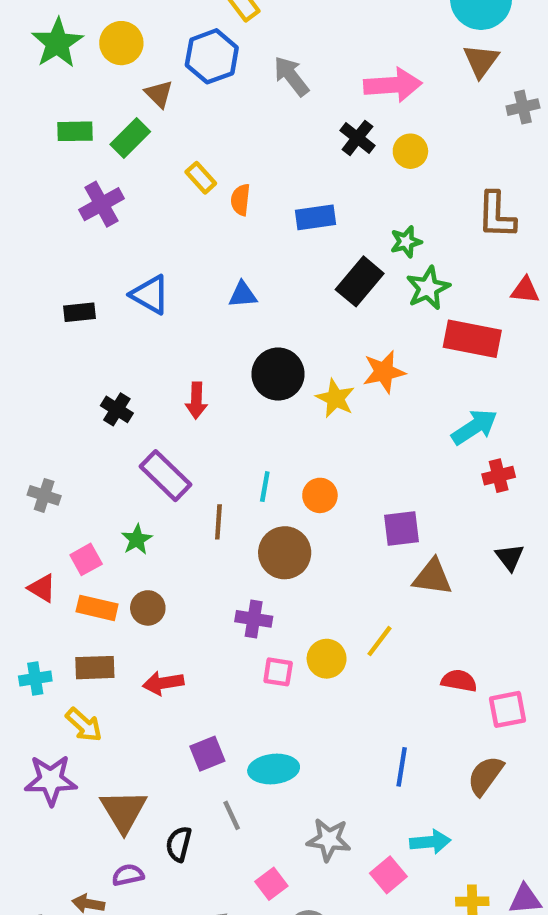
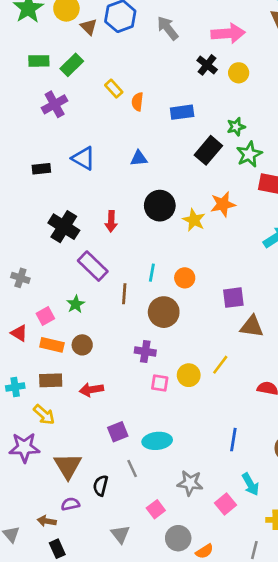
brown triangle: (159, 94) -> (89, 27), moved
black cross: (117, 409) -> (64, 227), size x1.6
cyan arrow: (430, 842) -> (250, 484), turned 65

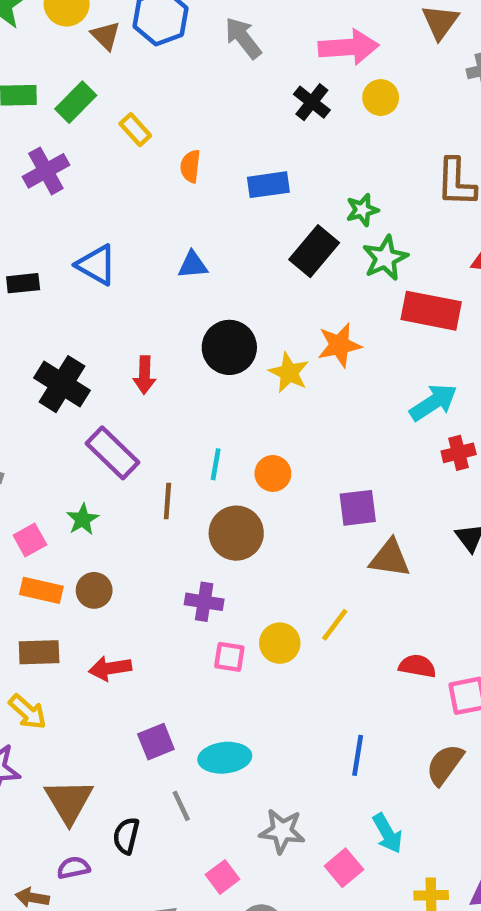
yellow circle: (239, 73) -> (381, 98), moved
yellow rectangle: (114, 89) -> (135, 130), moved

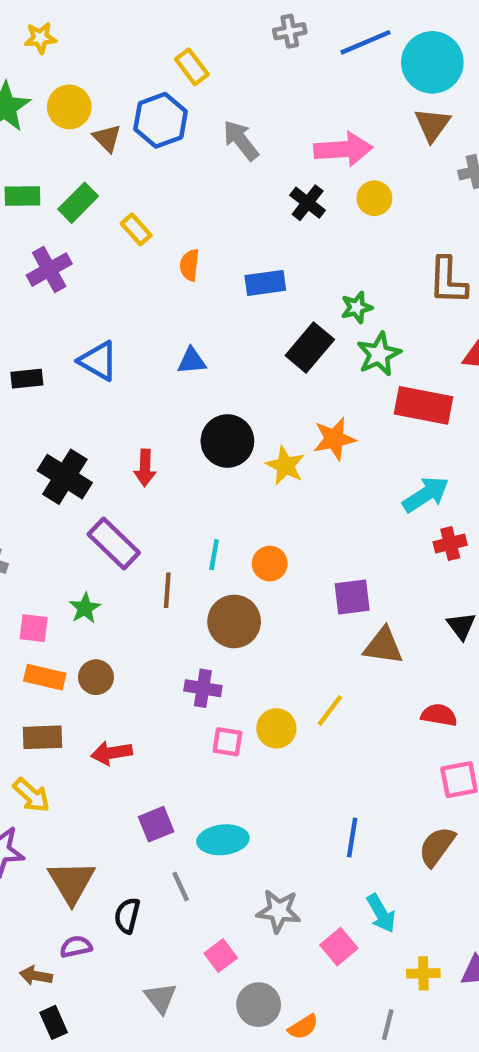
pink square: (30, 540) -> (34, 628), turned 36
red semicircle: (417, 666) -> (439, 715), moved

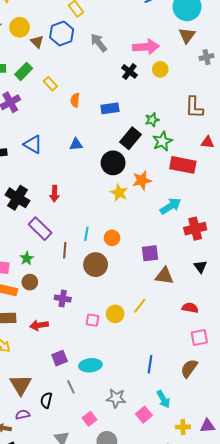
black circle: (227, 441) -> (113, 163), moved
cyan arrow: (426, 495) -> (171, 206), moved
red cross: (450, 544) -> (195, 229), size x1.5
brown circle: (96, 677) -> (30, 282), moved
purple cross: (203, 688) -> (63, 299), moved

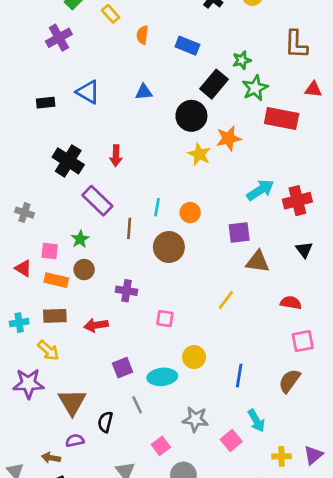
blue rectangle: (110, 108) -> (187, 46), turned 30
cyan arrow: (171, 206) -> (260, 190), moved
yellow circle: (115, 314) -> (194, 357), moved
purple triangle: (208, 426) -> (313, 455), turned -35

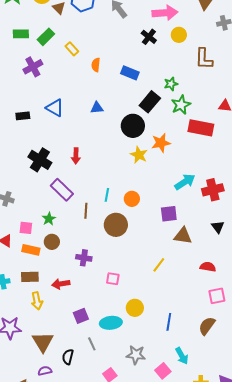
brown L-shape: (296, 44) -> (204, 59), moved
yellow arrow: (48, 350) -> (37, 301), moved, turned 36

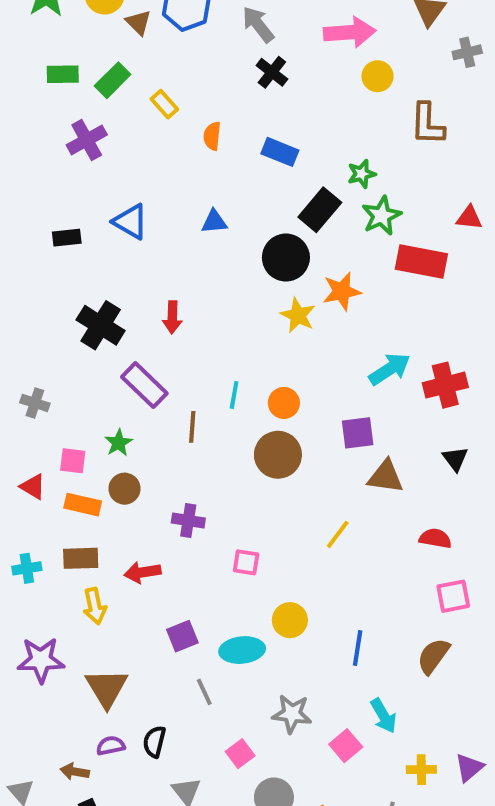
black cross: (149, 37) -> (272, 72), moved
brown circle: (116, 225) -> (278, 455), moved
black semicircle: (68, 357) -> (154, 742), moved

